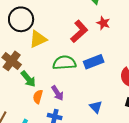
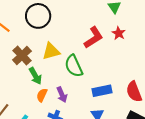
yellow triangle: (38, 39) -> (51, 51), moved
blue rectangle: (94, 62) -> (102, 91), moved
green semicircle: (64, 63) -> (74, 66), turned -120

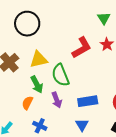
green arrow: (35, 76) -> (37, 84), moved
purple arrow: (62, 95) -> (57, 100), moved

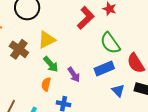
green semicircle: (60, 75) -> (110, 43), moved
blue triangle: (82, 125) -> (118, 91), moved

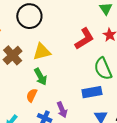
purple arrow: (74, 75) -> (62, 110), moved

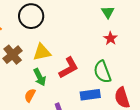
red L-shape: (84, 39) -> (69, 68), moved

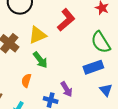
red L-shape: (69, 68) -> (66, 20), moved
orange semicircle: (30, 95) -> (26, 81), moved

